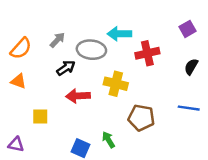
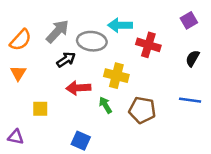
gray arrow: (57, 40) -> (57, 31), size x1.5
red cross: (147, 53) -> (148, 45), turned 30
orange triangle: (18, 81) -> (18, 73), turned 42
green arrow: (108, 140) -> (105, 105), moved

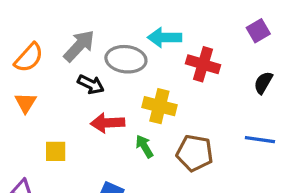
black arrow: (66, 60) -> (91, 84), turned 60

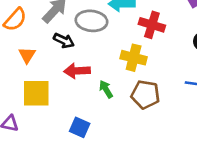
orange triangle: (26, 103) -> (27, 55), moved
yellow cross: (159, 106) -> (134, 58), moved
yellow square: (56, 151) -> (36, 93), size x1.6

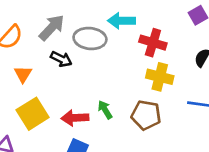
yellow cross: (134, 58) -> (160, 77), moved
red arrow: (77, 71) -> (75, 118), moved
yellow square: (36, 93) -> (33, 114), turned -32

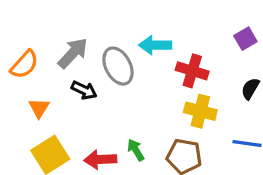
gray ellipse: (90, 38) -> (118, 66), turned 56

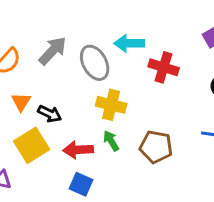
black arrow: (84, 90) -> (50, 114), moved
yellow cross: (200, 111) -> (111, 105), moved

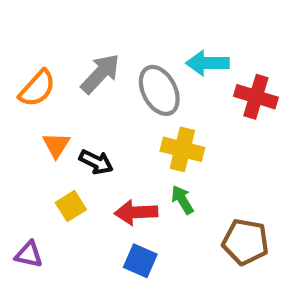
yellow square: (32, 145) -> (71, 206), size x0.6
brown pentagon: (156, 147) -> (245, 242), moved

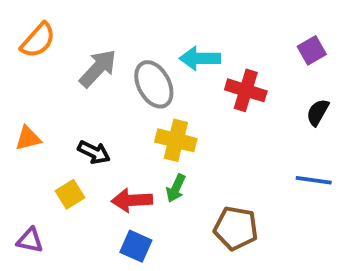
orange semicircle: (37, 88) -> (38, 40), moved
orange triangle: (56, 145) -> (28, 138), moved, turned 44
green arrow: (182, 200) -> (176, 188), turned -124

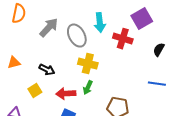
orange semicircle: (38, 40) -> (19, 14), turned -30
purple square: (312, 50) -> (142, 19), moved, size x1.5
cyan arrow: (200, 58) -> (100, 23), turned -96

